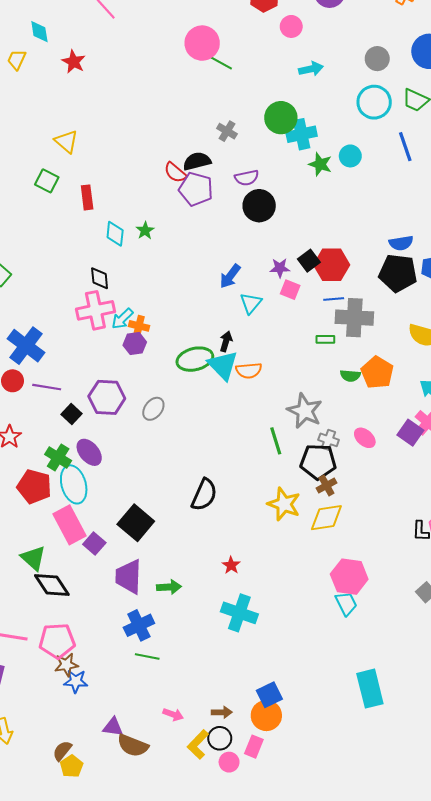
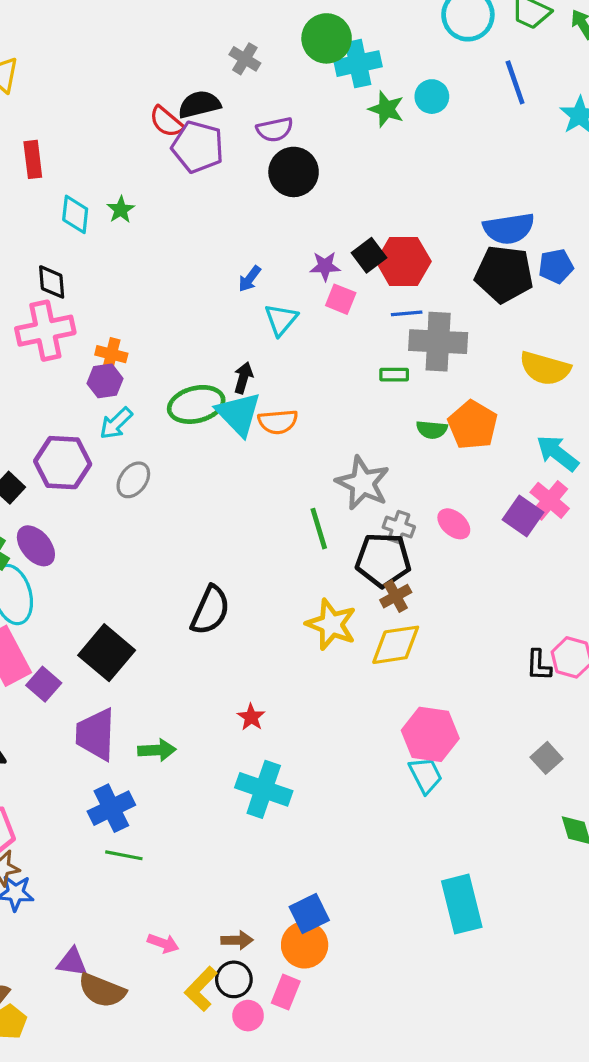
blue semicircle: (401, 243) -> (509, 229), size x1.4
blue arrow: (230, 276) -> (250, 279), size x0.7
cyan arrow: (122, 319) -> (116, 423), moved

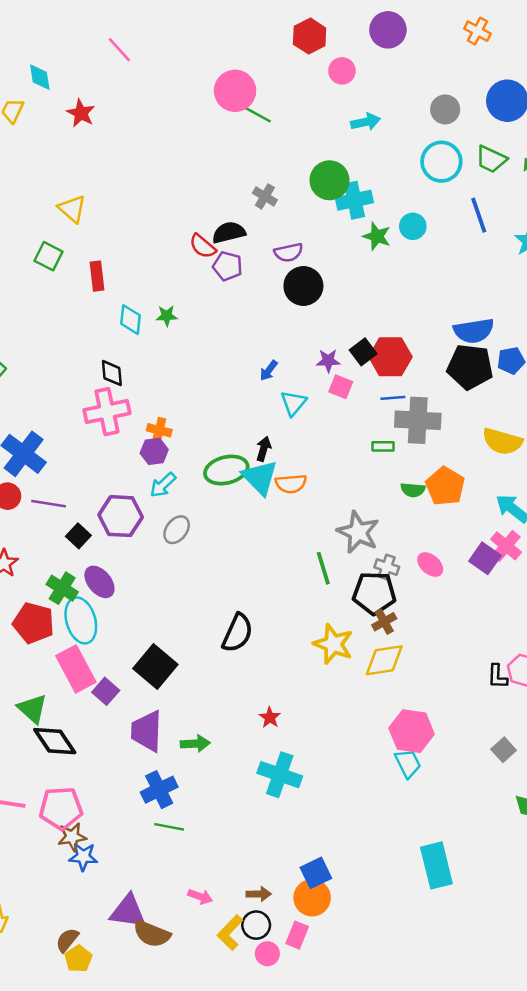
purple pentagon: (198, 147) -> (228, 266), size x0.7
green star: (121, 210) -> (167, 316), turned 30
purple triangle: (72, 962) -> (128, 911), size x1.5

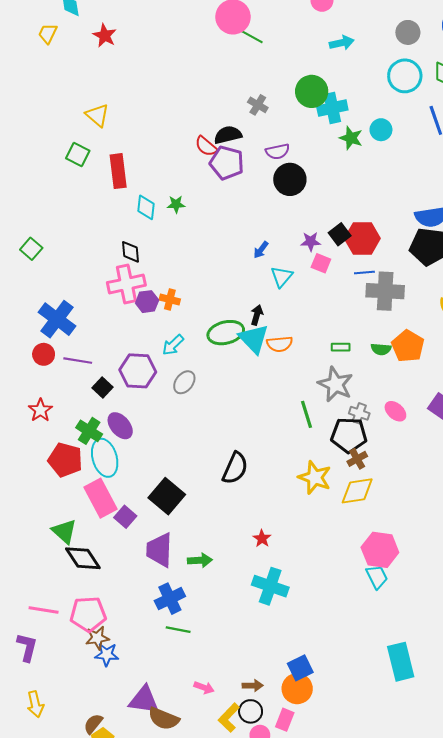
purple pentagon: (228, 266) -> (227, 163), size x1.4
red rectangle: (97, 276) -> (118, 171), size x1.4
green rectangle: (383, 446) -> (341, 347), moved
purple hexagon: (154, 451) -> (147, 302), moved

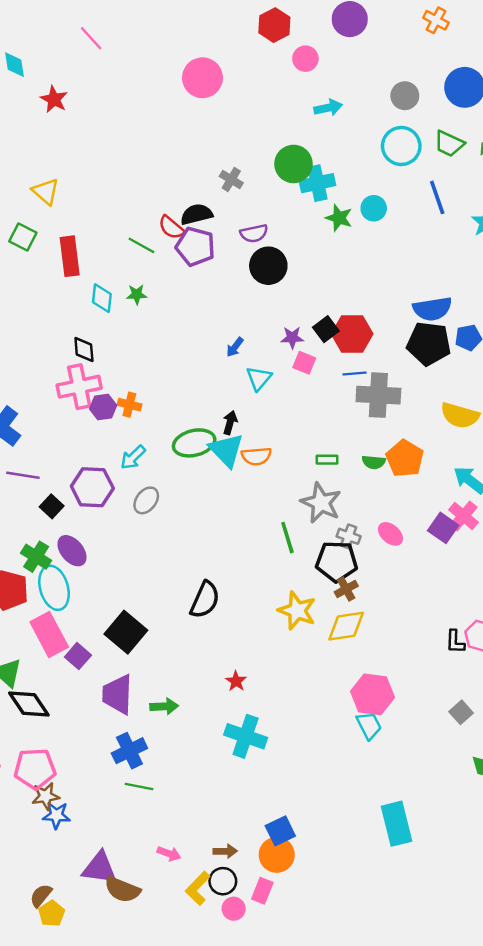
green line: (252, 37) -> (141, 245), moved

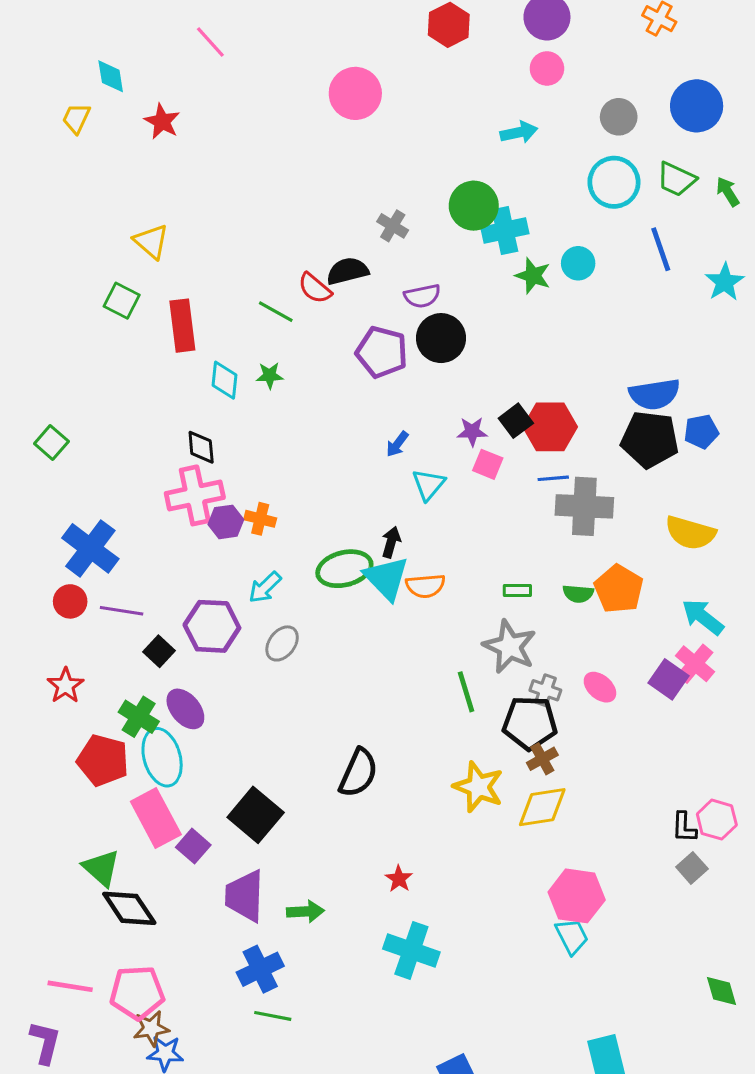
pink circle: (305, 59) -> (547, 68), moved
purple pentagon: (195, 247) -> (382, 352), moved
gray square: (461, 712) -> (692, 868), moved

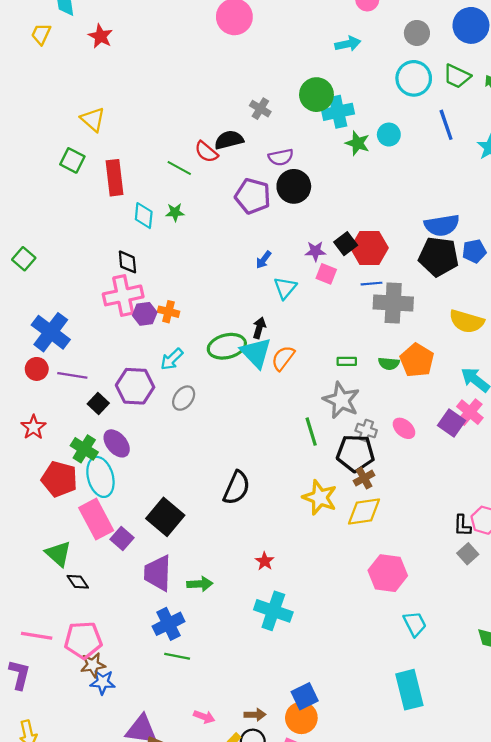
orange semicircle: (425, 586) -> (283, 358), turned 132
black diamond: (129, 908) -> (78, 582), size x0.6
cyan trapezoid: (572, 936) -> (415, 624), moved

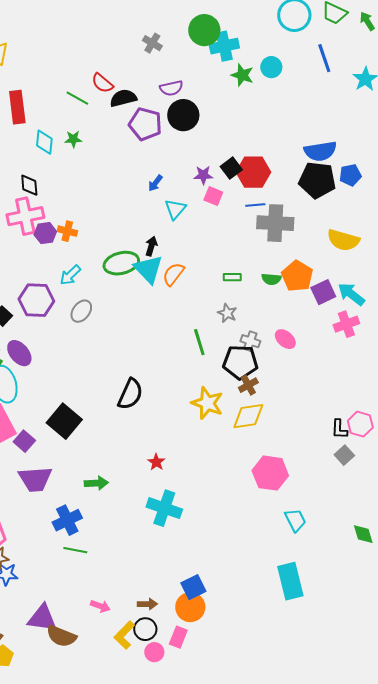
black semicircle: (229, 140) -> (123, 98), moved
gray star: (341, 400) -> (227, 313), size x0.6
pink cross: (470, 412) -> (346, 324), turned 30
purple square: (452, 423) -> (323, 292), moved, turned 30
purple trapezoid: (158, 573) -> (35, 479), moved, turned -96

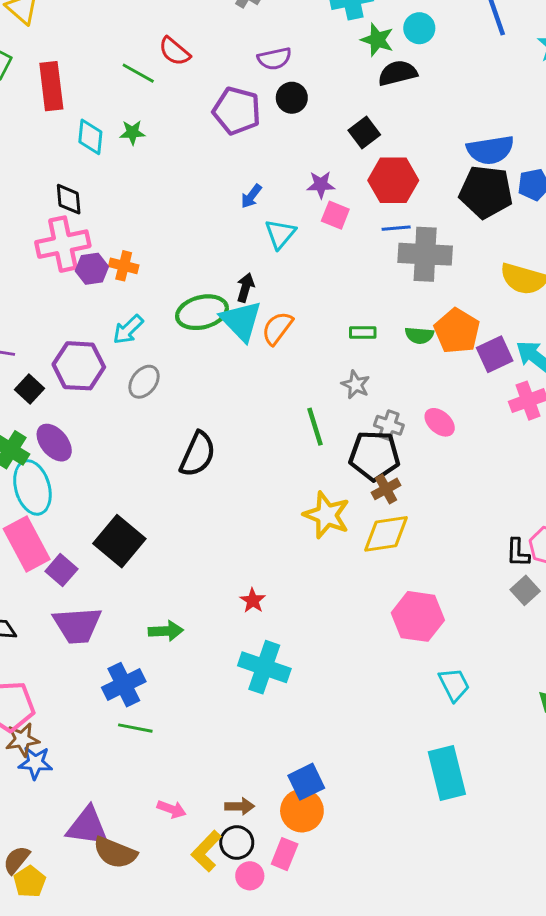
black semicircle: (123, 98) -> (398, 73), moved
black circle: (183, 115) -> (292, 98), size x0.7
black square: (231, 168) -> (364, 132), moved
black semicircle: (130, 394) -> (198, 454), moved

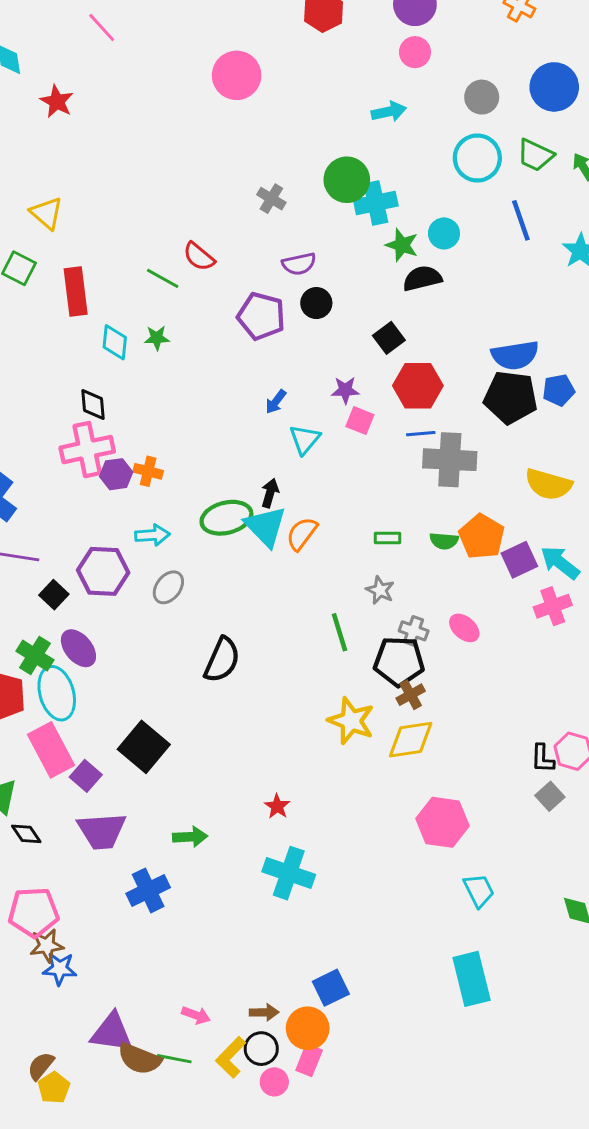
cyan arrow: (128, 330) -> (152, 535), turned -140
green line: (135, 728) -> (174, 1059), moved
orange circle: (302, 811) -> (308, 1028), moved

